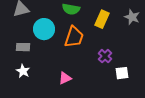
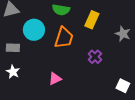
gray star: (132, 17) -> (123, 34), moved
white square: (122, 73) -> (123, 86), moved, turned 32

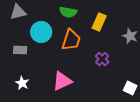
white star: (13, 72) -> (22, 83), moved
pink triangle: (55, 79) -> (62, 81), size x1.5

